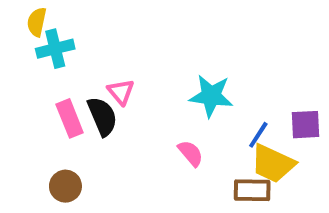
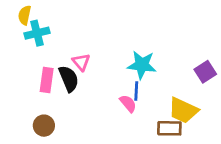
pink rectangle: (70, 118) -> (47, 80), turned 30
purple square: (305, 125) -> (205, 72), moved, turned -30
blue line: (258, 135) -> (136, 91), moved, turned -30

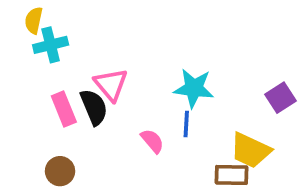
pink triangle: (81, 62) -> (111, 84), size x1.4
pink rectangle: (47, 80) -> (64, 109), turned -30
pink semicircle: (128, 103) -> (152, 141), moved

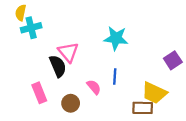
cyan star: (194, 88) -> (116, 38), moved
pink rectangle: (64, 109) -> (39, 93), moved
brown circle: (60, 171) -> (71, 103), moved

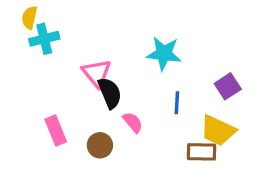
purple square: (173, 60) -> (228, 86), moved
black semicircle: (58, 66) -> (110, 93), moved
blue line: (115, 77) -> (177, 103), moved

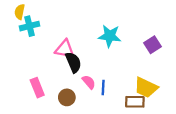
pink triangle: (97, 73) -> (65, 49), turned -40
purple square: (228, 86) -> (152, 45), moved
blue line: (177, 103) -> (103, 88), moved

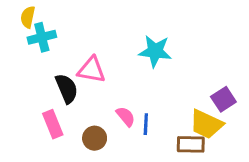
purple square: (152, 45) -> (223, 99), moved
black semicircle: (73, 62) -> (67, 88), moved

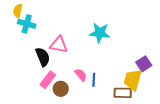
cyan cross: (42, 37) -> (27, 24), turned 30
pink rectangle: (53, 124) -> (48, 80), moved, turned 60
yellow trapezoid: (206, 124) -> (133, 80), turned 80

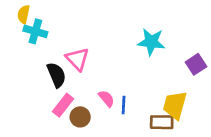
cyan star: (100, 33) -> (151, 42), moved
pink triangle: (59, 45) -> (77, 59), turned 36
purple square: (144, 64) -> (196, 64), moved

